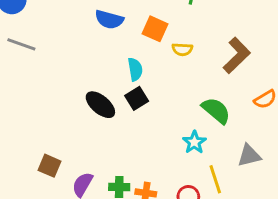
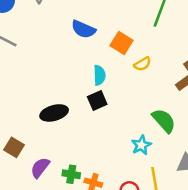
yellow semicircle: (182, 49) -> (142, 64), turned -42
black ellipse: (100, 105) -> (54, 113), moved, turned -64

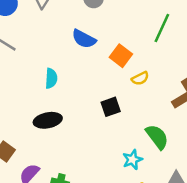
cyan semicircle: (99, 75) -> (51, 78), moved
black square: (97, 100) -> (111, 107), moved

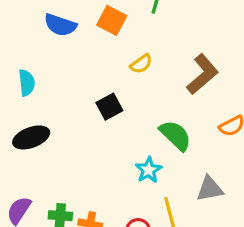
orange square: (121, 56) -> (112, 20), moved

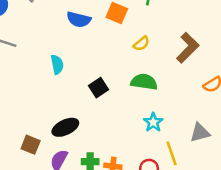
black square: (109, 107) -> (99, 88), moved
green semicircle: (175, 135) -> (144, 82), moved, turned -30
black ellipse: (31, 137) -> (65, 127), moved

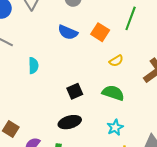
cyan semicircle: (57, 65) -> (33, 66), moved
black ellipse: (65, 127) -> (70, 122), moved

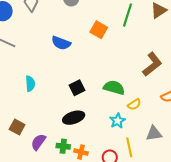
blue semicircle: (68, 32) -> (61, 43), moved
yellow semicircle: (116, 61) -> (134, 104), moved
cyan semicircle: (33, 66) -> (30, 84), moved

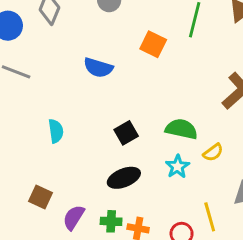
cyan star: (117, 121) -> (177, 166), moved

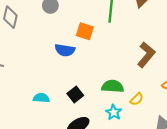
blue semicircle: (98, 68) -> (65, 50), moved
cyan semicircle: (56, 131) -> (41, 98), moved, turned -70

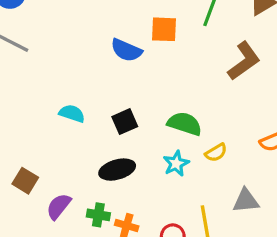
orange square: (85, 31) -> (164, 29), turned -30
brown L-shape: (146, 55) -> (244, 61), moved

